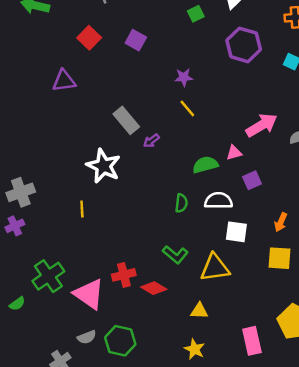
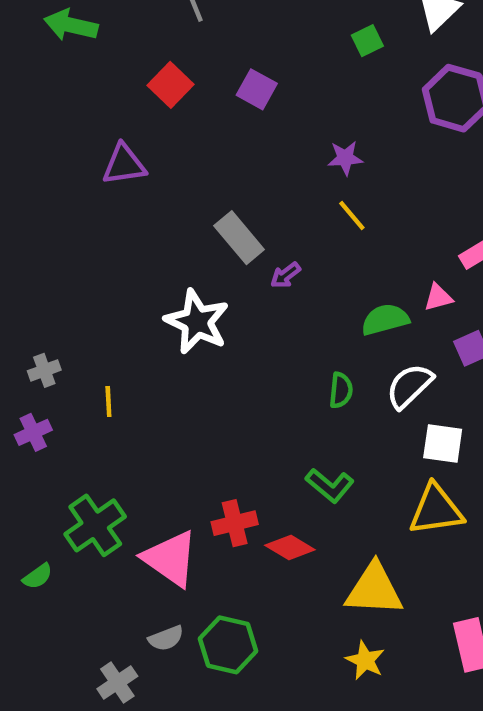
gray cross: (21, 192) -> (44, 370), size x0.6
white semicircle: (218, 201) -> (409, 386), turned -44
yellow line: (82, 209) -> (108, 401), moved
yellow triangle: (215, 268) -> (436, 510), moved
yellow triangle: (199, 311) -> (374, 590), size x1.8

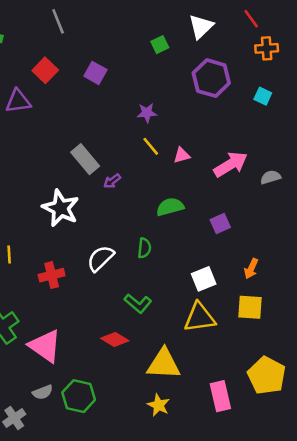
purple triangle: (124, 165) -> (18, 101), moved
pink triangle: (438, 297) -> (182, 155), moved
white semicircle: (409, 386) -> (101, 258), moved
white square: (443, 443) -> (204, 279), turned -30
red cross: (235, 523) -> (52, 275), moved

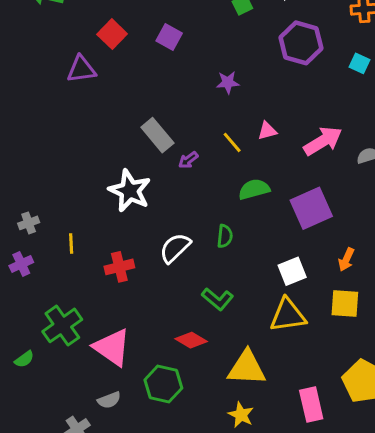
yellow line: (151, 146) -> (232, 142), moved
purple square: (220, 224) -> (311, 208), size x1.8
green hexagon: (79, 396) -> (163, 384), moved

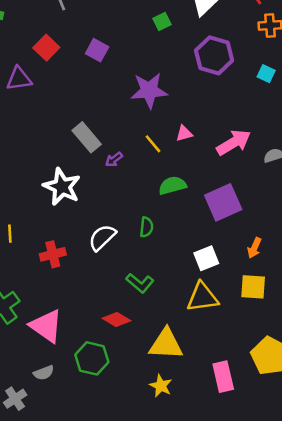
purple star: (228, 82) -> (149, 90), size x1.8

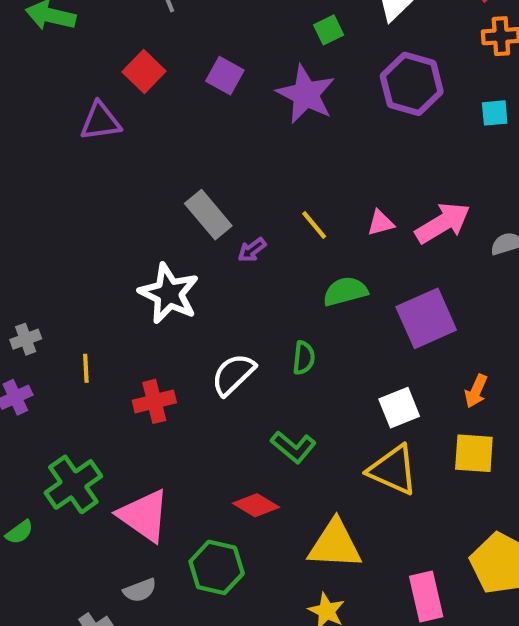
cyan square: (266, 74) -> (495, 113), turned -30
purple star: (149, 90) -> (306, 94), moved, turned 30
pink triangle: (184, 133) -> (381, 223), moved
yellow triangle: (202, 297) -> (393, 470), turned 32

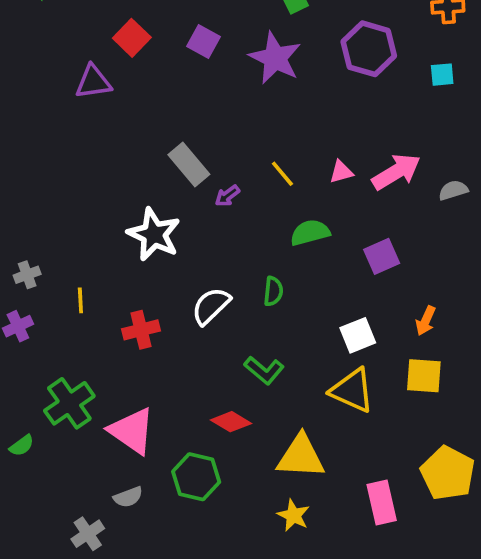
purple square: (426, 318) -> (382, 256), size x0.7

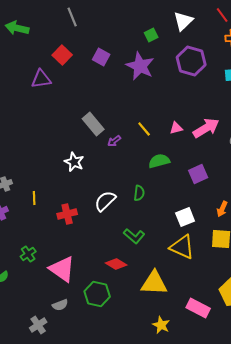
white star: (154, 234) -> (74, 162), size x0.7
green cross: (69, 403) -> (28, 254), size x0.6
pink rectangle: (382, 502) -> (198, 308), turned -50
yellow star: (293, 515) -> (161, 325), moved

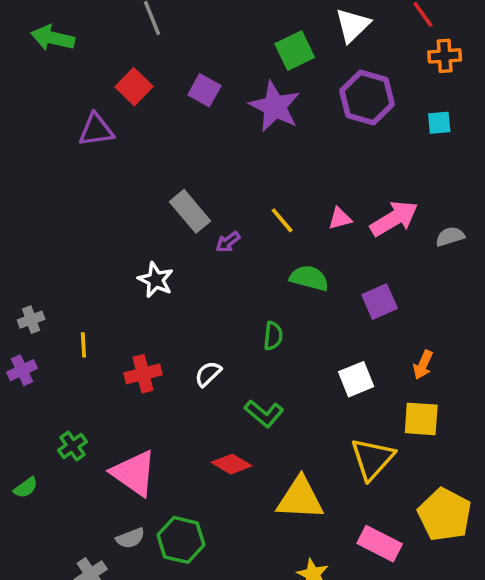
green square: (151, 35) -> (295, 51), size x1.5
green semicircle: (159, 161) -> (309, 278), turned 30
white semicircle: (105, 201) -> (208, 374), moved, size x0.7
yellow triangle: (182, 247) -> (372, 459), moved, turned 48
green hexagon: (97, 294) -> (181, 540), moved

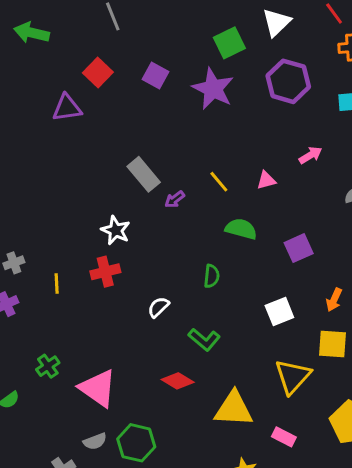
pink arrow: (394, 218) -> (310, 155), moved, size x0.6
red cross: (143, 374) -> (105, 272), moved
pink rectangle: (380, 544) -> (284, 437), moved, size x0.7

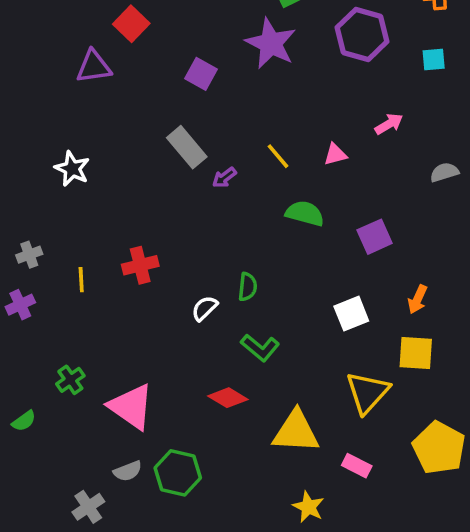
purple square: (155, 75) -> (201, 74), moved
white star: (116, 230) -> (72, 169), moved
green semicircle: (212, 276) -> (248, 287), moved

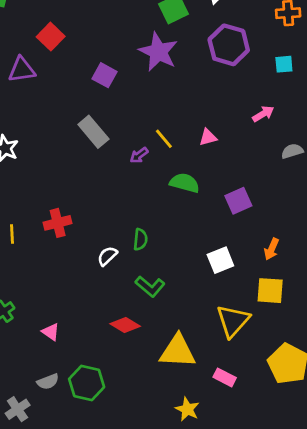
pink arrow: (389, 124) -> (263, 114), moved
purple arrow: (224, 178) -> (139, 155), moved
pink triangle: (131, 407) -> (51, 332), size x0.5

